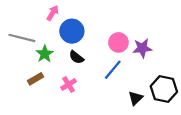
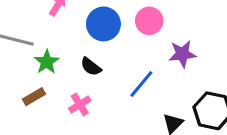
blue circle: (72, 31) -> (103, 24), moved
pink circle: (118, 42) -> (149, 21), moved

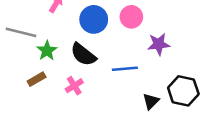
black semicircle: (91, 67) -> (83, 55), size x1.5
blue line: (141, 84) -> (125, 69), turned 45

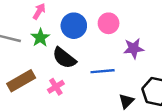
green star: (47, 51) -> (40, 38), moved
brown rectangle: (37, 79) -> (21, 81), size x1.6

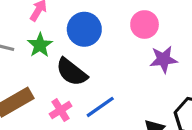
pink circle: (109, 23) -> (145, 25), moved
blue line: (103, 71) -> (100, 107), moved, turned -30

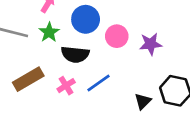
pink circle: (145, 25) -> (117, 36), moved
black semicircle: (72, 72) -> (75, 54), turned -32

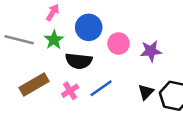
black triangle: (143, 101) -> (146, 92), moved

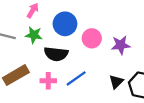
green star: (54, 40) -> (34, 35), turned -30
pink cross: (70, 91) -> (48, 81), turned 32

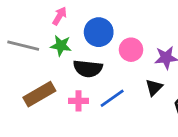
black triangle: (116, 82) -> (154, 87), moved

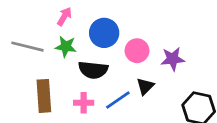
black triangle: (154, 87) -> (145, 86), moved
brown rectangle: (39, 94) -> (44, 96), turned -64

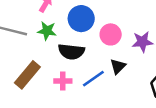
brown rectangle: (44, 96) -> (27, 75), turned 44

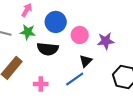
blue line: (93, 79) -> (75, 79), moved
pink cross: (63, 81) -> (41, 84), moved

